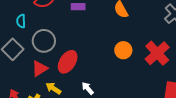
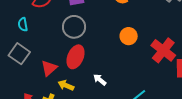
gray circle: (44, 41) -> (74, 27), moved
red cross: (157, 53) -> (163, 50), moved

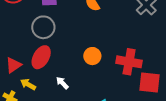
orange circle: (129, 36) -> (92, 56), moved
red cross: (163, 50) -> (129, 62), turned -35

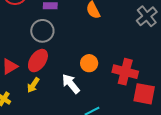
white arrow: (62, 83) -> (71, 84), moved, size x1.5
yellow arrow: (28, 84) -> (33, 85), moved, turned -91

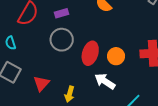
red ellipse: (38, 61) -> (90, 53), moved

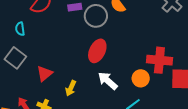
gray circle: (62, 40) -> (96, 16), moved
orange circle: (116, 56) -> (141, 78), moved

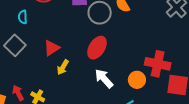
red triangle: (45, 74) -> (52, 48), moved
yellow arrow: (71, 88) -> (63, 67), moved

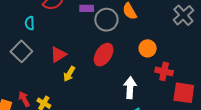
red cross: (158, 64) -> (164, 71), size x0.7
white arrow: (104, 78) -> (130, 88), moved, turned 45
orange circle: (137, 80) -> (148, 48), moved

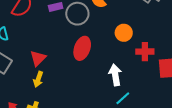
yellow arrow: (69, 74) -> (38, 79), moved

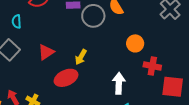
red ellipse: (82, 48) -> (66, 78), moved, turned 35
yellow arrow: (38, 79) -> (81, 57), moved

